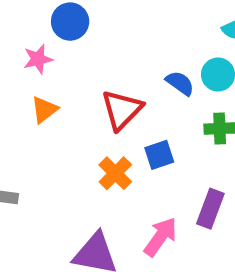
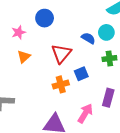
blue circle: (70, 22) -> (45, 18), moved
orange cross: (115, 173) -> (61, 84), turned 35

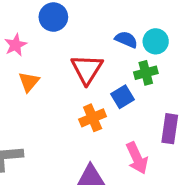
cyan circle: (106, 32) -> (156, 41), moved
green cross: (109, 59) -> (146, 73), moved
pink arrow: (85, 113) -> (137, 158), turned 132

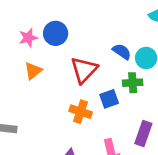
blue circle: (53, 17) -> (56, 33), moved
orange cross: (93, 118) -> (81, 112), turned 30

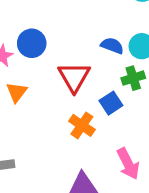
orange cross: (81, 112) -> (82, 125), turned 30

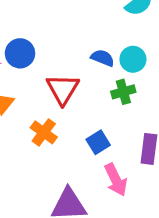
blue square: (111, 103) -> (98, 142), moved
orange cross: (82, 125) -> (44, 132), moved

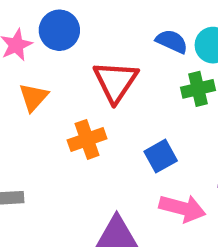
orange cross: (44, 132) -> (87, 139), turned 32
pink arrow: (116, 180) -> (182, 208), turned -52

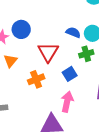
blue square: (161, 156) -> (70, 74), moved
pink arrow: (182, 208) -> (67, 102), moved, turned -90

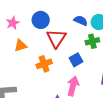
blue circle: (21, 29) -> (41, 20), moved
orange triangle: (10, 61) -> (20, 46), turned 32

